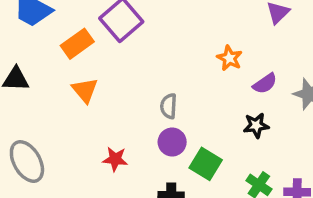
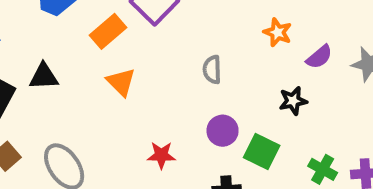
gray semicircle: (169, 106) -> (212, 70), moved
black star: (256, 125) -> (293, 101), moved

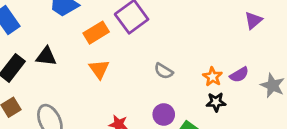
orange star: (278, 32) -> (213, 77), moved
gray semicircle: (212, 70) -> (164, 71), turned -66

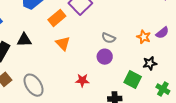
black star: (216, 102) -> (150, 63), moved
purple circle: (164, 114) -> (105, 57), moved

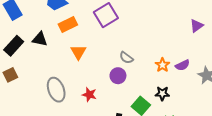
orange rectangle: (57, 18) -> (68, 24), moved
gray ellipse: (34, 85) -> (56, 90), moved

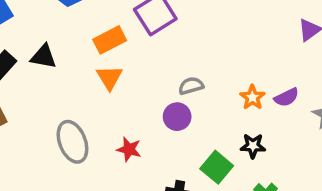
orange rectangle: (68, 24) -> (110, 40), moved
gray semicircle: (126, 58) -> (191, 86), turned 128

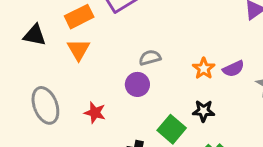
black triangle: (44, 56) -> (35, 35), moved

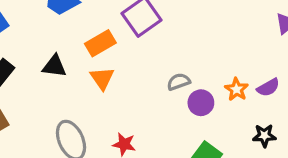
purple circle: (137, 84) -> (201, 103), moved
black star: (204, 111) -> (264, 136), moved

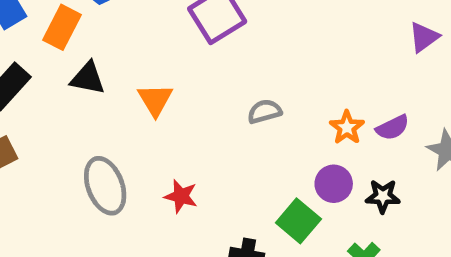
orange rectangle: (100, 43) -> (62, 27), moved, turned -36
purple circle: (201, 103) -> (334, 184), moved

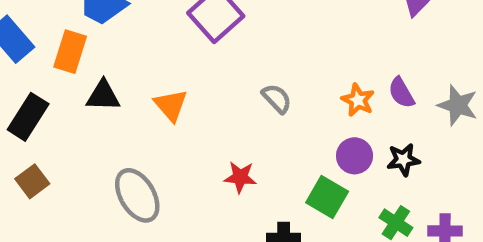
gray semicircle: (264, 111) -> (277, 98), turned 72
purple semicircle: (393, 128) -> (401, 93), turned 96
red star: (181, 196) -> (240, 177), moved

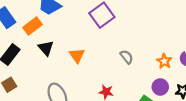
orange rectangle: (70, 52) -> (33, 26), turned 30
black triangle: (103, 96) -> (46, 48), turned 42

